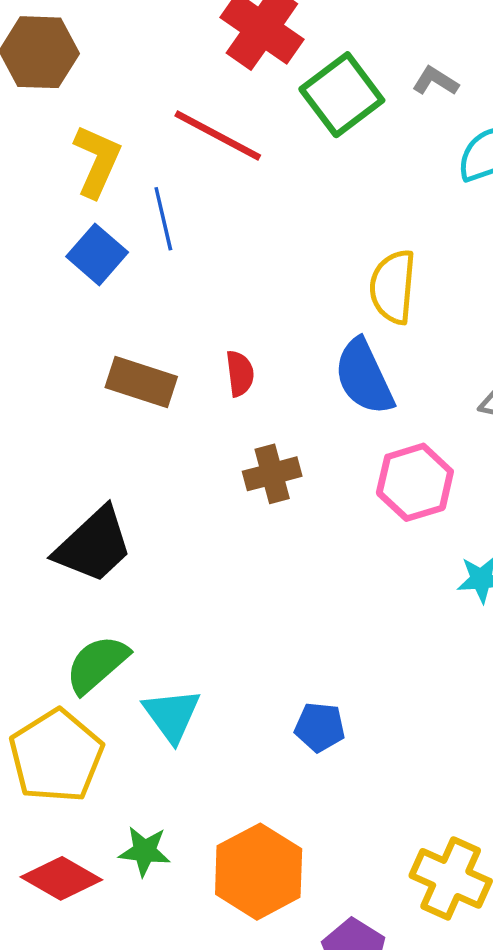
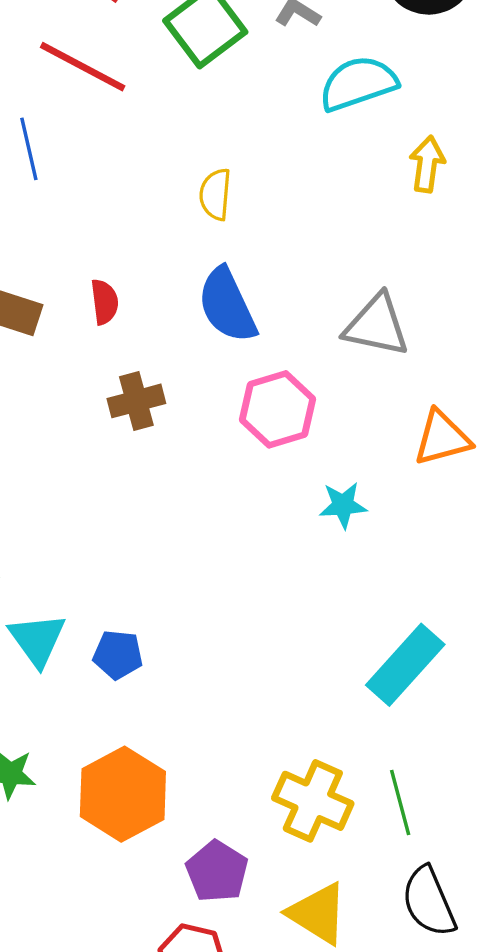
yellow semicircle: (393, 287) -> (215, 194), moved, size x0.7
blue pentagon: (320, 727) -> (118, 655), moved

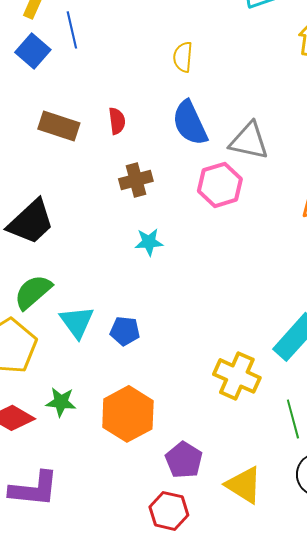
gray triangle: (377, 325) -> (249, 141), moved
cyan star: (343, 505) -> (149, 242), moved
yellow cross: (313, 801) -> (237, 376), moved

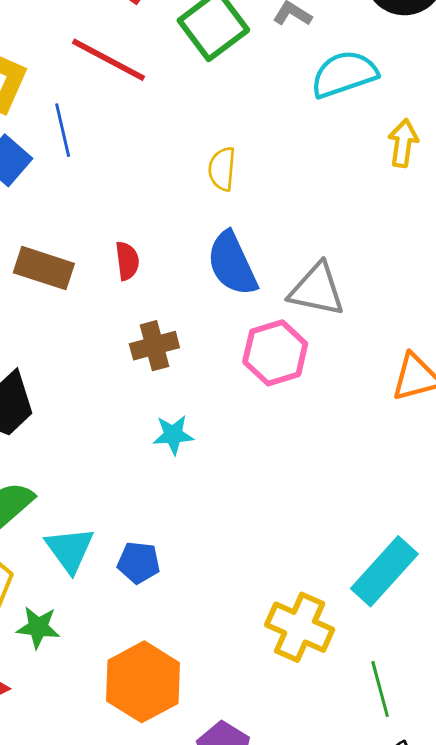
green star: (61, 402) -> (38, 627), moved

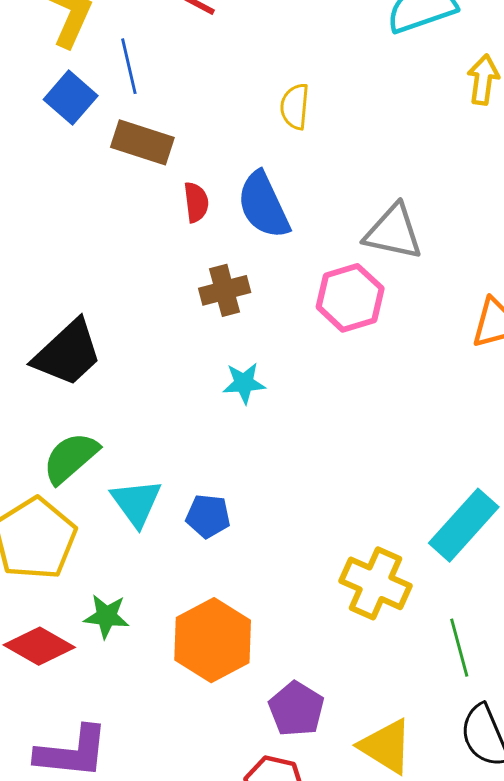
blue semicircle: (232, 264) -> (263, 205), moved
brown rectangle: (44, 268) -> (142, 142), moved
green star: (38, 627) -> (106, 616), moved

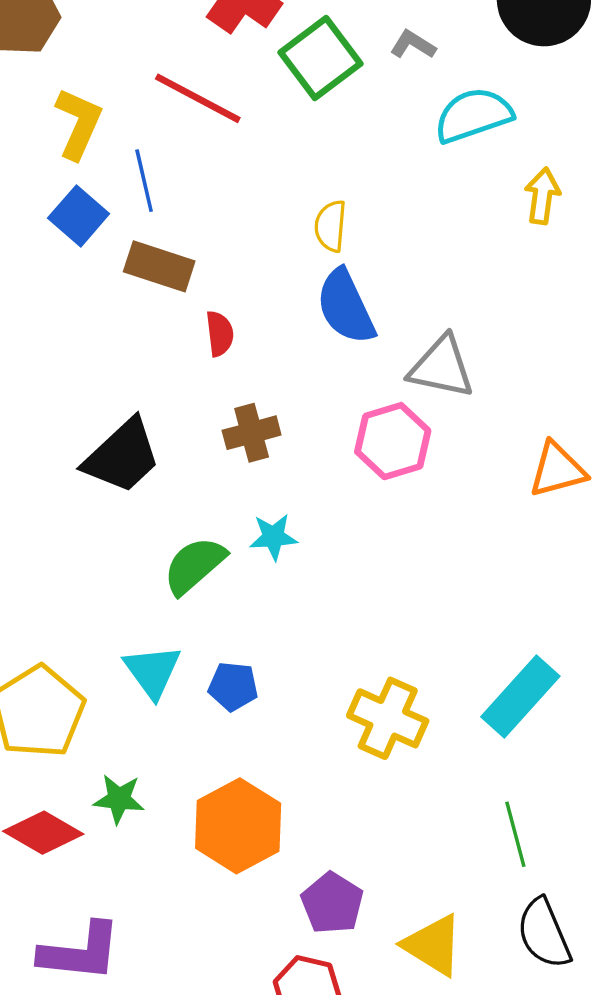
blue semicircle: (263, 205) -> (346, 307), moved
black trapezoid: (68, 353) -> (122, 456), moved
green semicircle: (71, 458) -> (194, 565), moved
yellow cross: (376, 583) -> (388, 718), moved

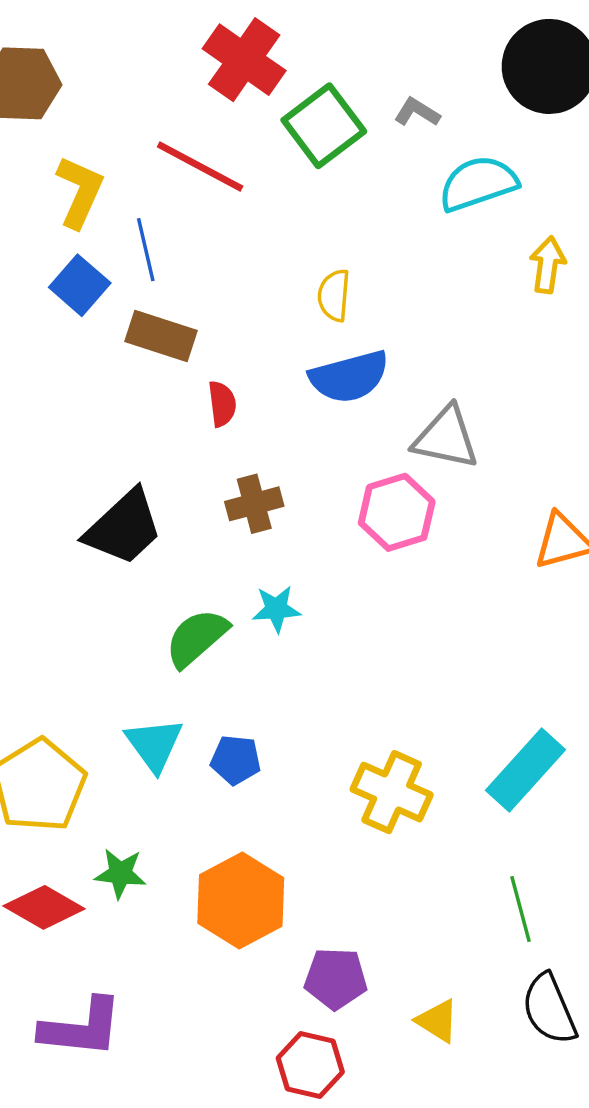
blue semicircle: (346, 307) -> (349, 377), turned -80
purple pentagon: (332, 903) -> (336, 979), turned -30
yellow triangle: (433, 945) -> (437, 1021), size x0.7

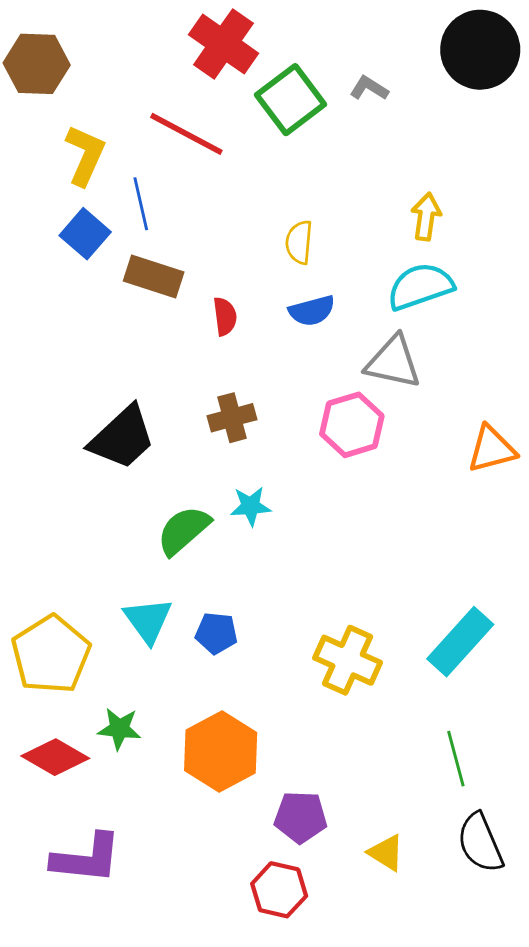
cyan semicircle: (478, 183) -> (420, 286), moved
yellow arrow: (548, 265) -> (426, 217), moved
blue semicircle: (349, 377) -> (312, 311), size x0.7
red semicircle: (222, 404) -> (225, 316), moved

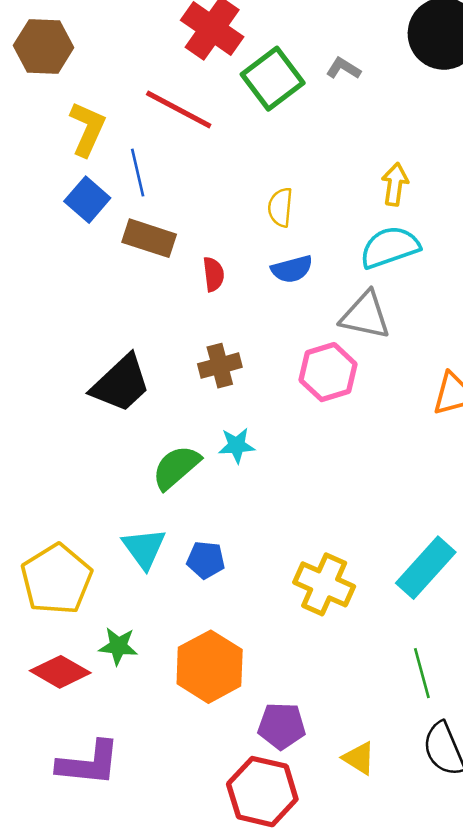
red hexagon: (279, 890) -> (262, 792), size x1.4

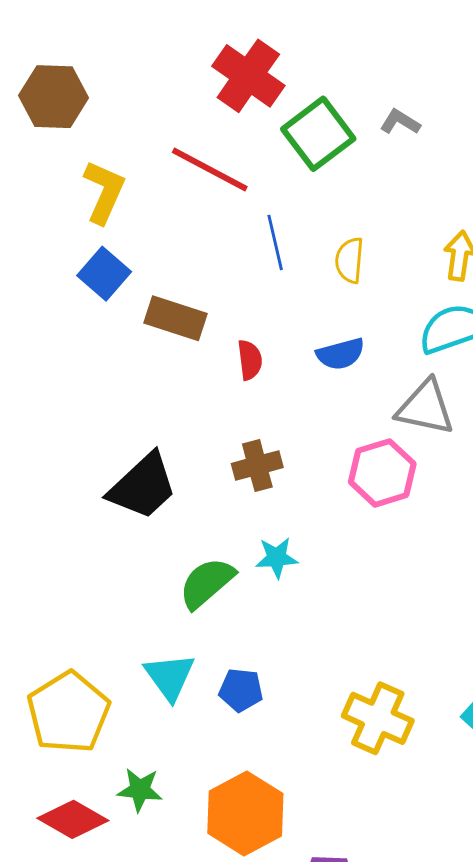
blue line: (138, 173) -> (275, 242), moved
yellow semicircle: (280, 207) -> (349, 260), moved

